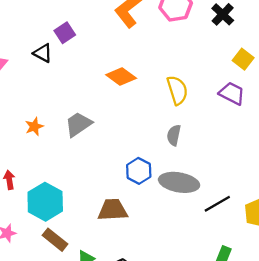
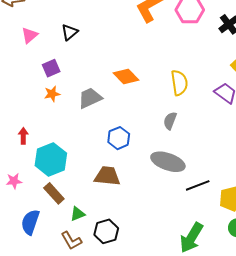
purple square: (65, 33) -> (51, 68), moved
black triangle: (43, 53) -> (70, 32), turned 42
orange diamond: (121, 76) -> (126, 76), moved
blue hexagon: (139, 171) -> (119, 138), moved

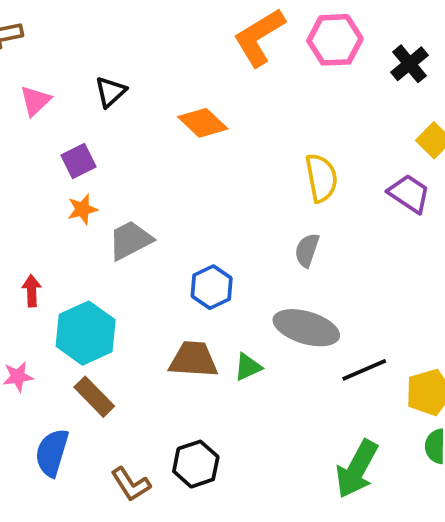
orange diamond: (126, 76) -> (203, 123), moved
gray trapezoid: (90, 98) -> (130, 240), moved
green triangle: (78, 214) -> (248, 367), moved

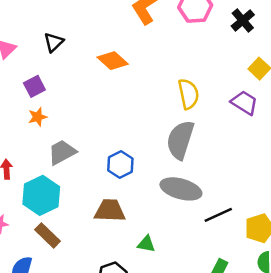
gray trapezoid: (130, 240) -> (62, 152), moved
gray semicircle: (307, 250) -> (180, 140), size x1.8
green triangle: (248, 367) -> (146, 244), moved, turned 36

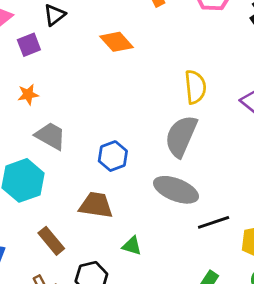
purple square: (34, 86) -> (29, 45), moved
gray trapezoid: (62, 152) -> (50, 136), turned 52
brown rectangle: (47, 235) -> (51, 241), moved

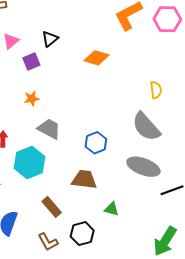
orange diamond: (117, 42) -> (97, 58), turned -30
yellow semicircle: (195, 87) -> (156, 90), size x0.7
gray semicircle: (181, 136) -> (146, 127), turned -64

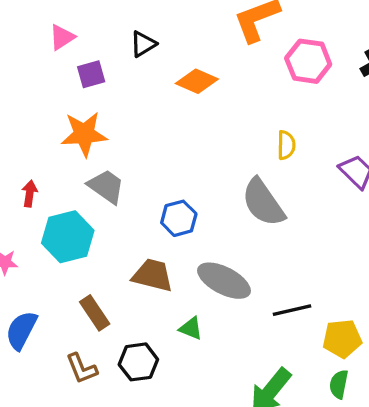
pink hexagon: (167, 19) -> (308, 61), moved
black triangle: (50, 39) -> (143, 44), moved
orange star: (32, 99) -> (84, 134), size x1.8
gray ellipse: (143, 167) -> (224, 281), moved

